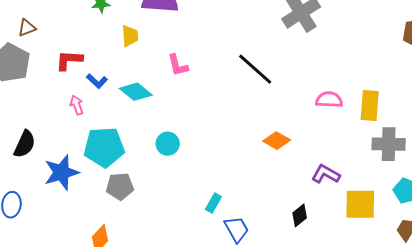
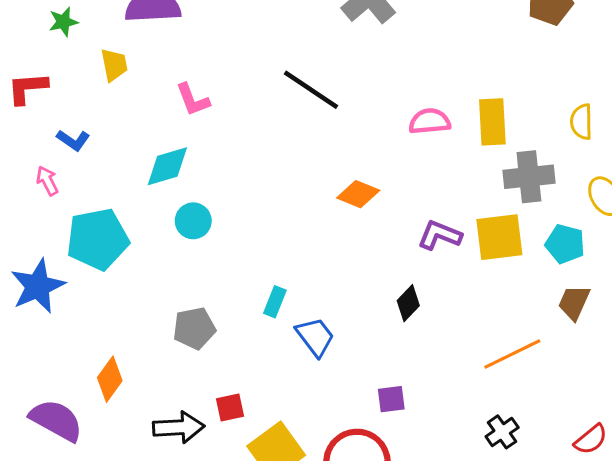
red L-shape: (69, 60) -> (27, 88), moved
cyan diamond: (136, 92) -> (167, 166), moved, turned -48
gray pentagon: (120, 186) -> (194, 328), moved
yellow square: (360, 204) -> (499, 237), moved

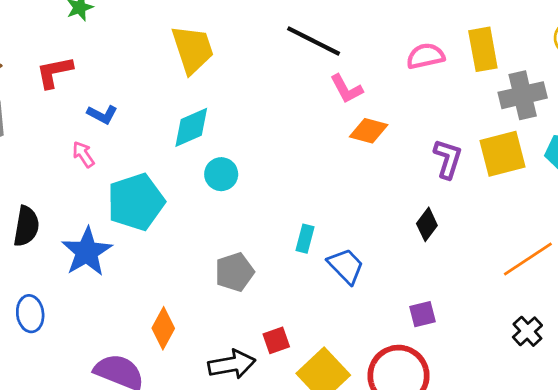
yellow trapezoid: (114, 65) -> (193, 49), moved, size x1.6
pink L-shape: (193, 100) -> (346, 89), moved
purple L-shape: (440, 235) -> (448, 159), turned 93

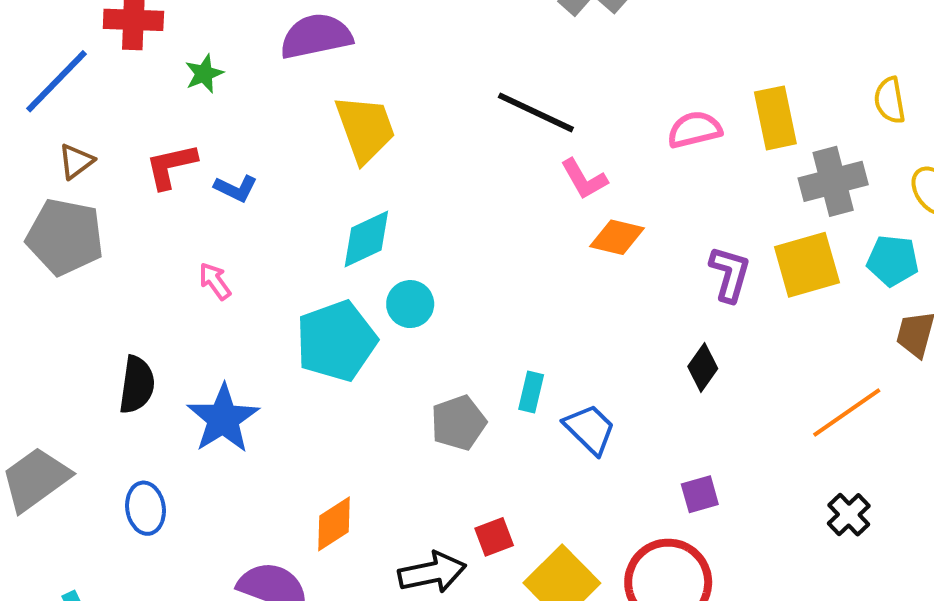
blue L-shape: (102, 114) -> (236, 188), moved
cyan pentagon: (136, 202) -> (336, 341), moved
gray pentagon: (234, 272) -> (458, 423), moved
orange diamond: (163, 328) -> (334, 524), turned 30

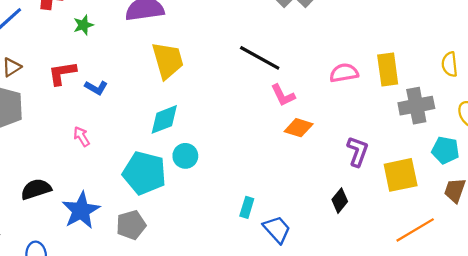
yellow square: (807, 265) -> (401, 175), moved
cyan pentagon: (336, 341) -> (144, 173), turned 30
black semicircle: (137, 385) -> (36, 189), turned -120
gray pentagon: (458, 423) -> (131, 225), moved

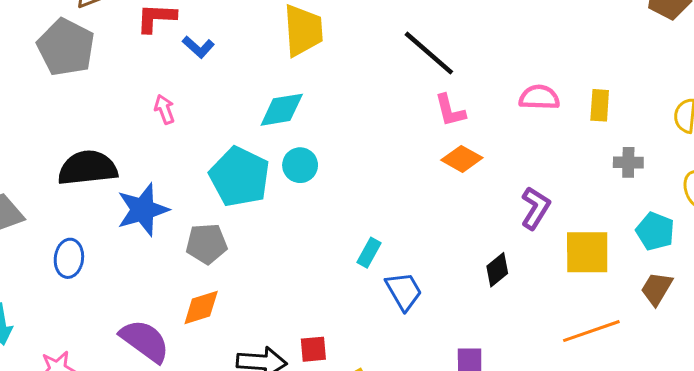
yellow rectangle: (388, 70) -> (600, 105), size x0.7
gray cross: (416, 106) -> (628, 162), size x0.6
black semicircle: (36, 189) -> (88, 168), size x1.4

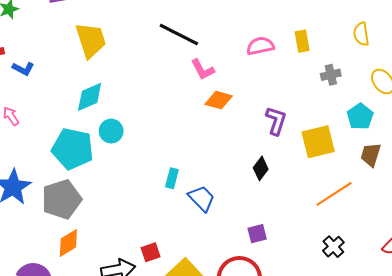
cyan pentagon: (655, 231) -> (360, 116), turned 30
gray pentagon: (207, 244) -> (61, 199), size x1.4

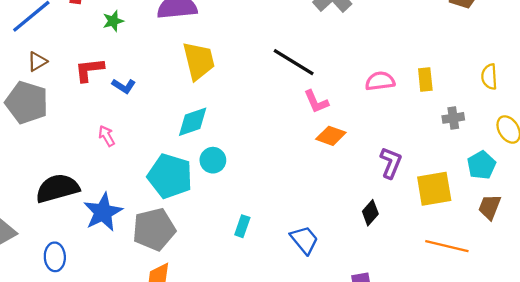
cyan rectangle: (172, 178) -> (242, 226), moved
orange line: (334, 194) -> (447, 246), turned 42

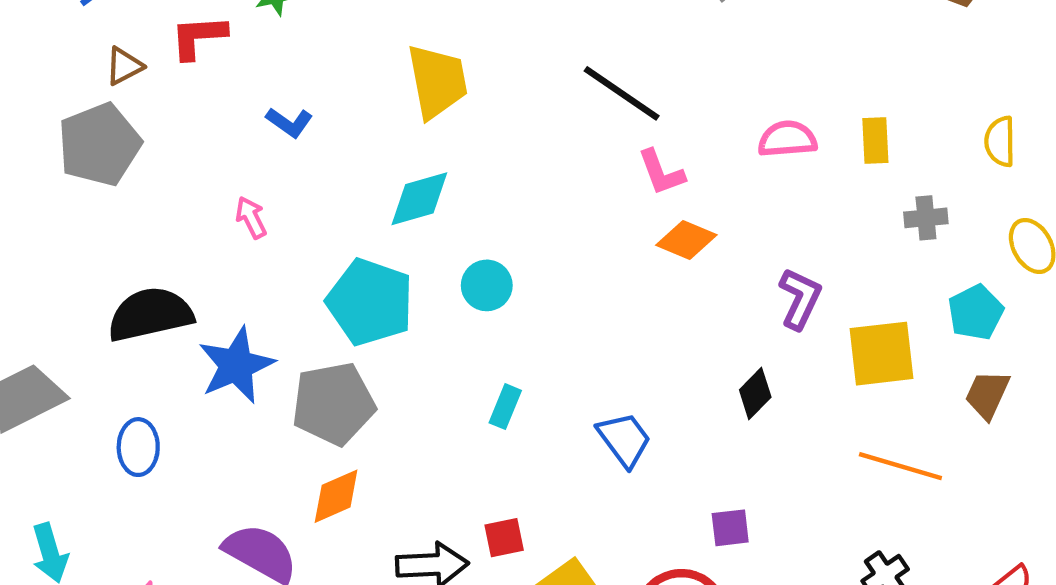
red L-shape: (89, 70) -> (198, 37), moved
gray pentagon: (27, 102) -> (99, 145), turned 30
cyan circle: (213, 160) -> (487, 285), moved

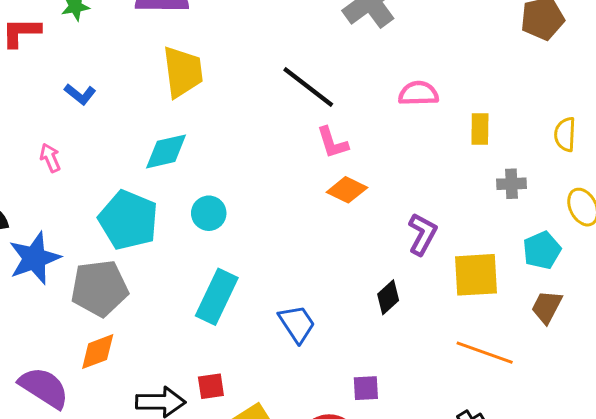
pink semicircle: (787, 139) -> (418, 93), moved
cyan rectangle: (505, 407) -> (217, 297), size x1.8

